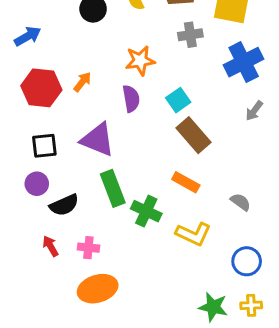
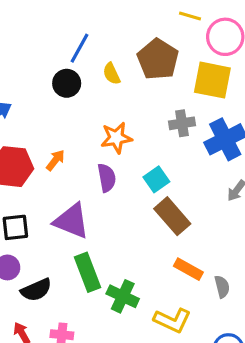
gray cross: (190, 35) -> (182, 123), moved
orange rectangle: (186, 182) -> (188, 269), moved
gray semicircle: (241, 202) -> (222, 287), turned 40

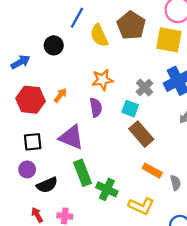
yellow semicircle: (111, 74) -> (99, 35), size x1.5
black circle: (67, 83) -> (54, 45), moved
gray cross: (182, 123) -> (145, 87), moved, turned -35
cyan square: (156, 179) -> (130, 109), turned -35

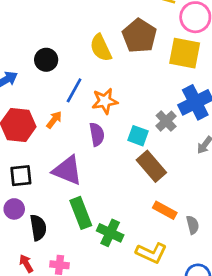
blue line: (77, 18) -> (74, 90), moved
gray cross: (145, 87) -> (166, 121), moved
black semicircle: (47, 185) -> (38, 228), turned -75

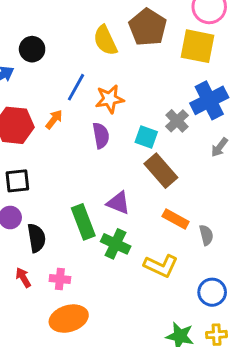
black circle: (46, 60) -> (32, 49), moved
purple triangle: (67, 170) -> (118, 203), moved, size x0.7

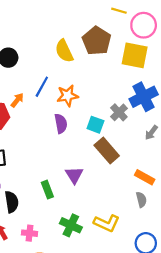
orange arrow: (54, 119) -> (17, 100), moved
purple triangle: (118, 203) -> (74, 175), turned 36
orange rectangle: (176, 219) -> (145, 177), moved
green rectangle: (83, 222) -> (47, 190), size x0.7
green cross: (116, 244) -> (71, 225), moved

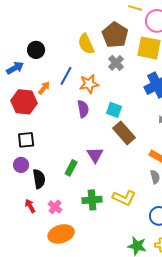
gray cross: (119, 112) -> (116, 63), moved
green rectangle: (47, 190) -> (71, 168), turned 49
green cross: (71, 225) -> (92, 200), turned -30
pink cross: (30, 233) -> (55, 207), turned 32

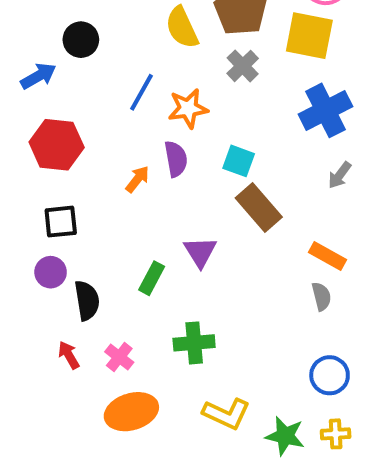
orange arrow: (44, 88) -> (137, 179), moved
yellow L-shape: (124, 198) -> (226, 414), moved

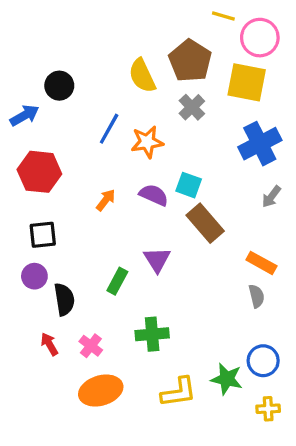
purple semicircle: (176, 159) -> (154, 195), moved, turned -56
yellow L-shape: (226, 414) -> (179, 392), turned -33
green star: (285, 436) -> (227, 379), moved

